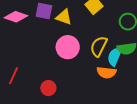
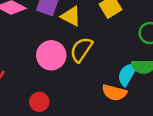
yellow semicircle: (99, 46) -> (81, 50), moved
pink circle: (68, 47) -> (51, 55), moved

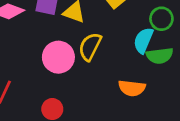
cyan semicircle: (127, 74) -> (143, 40), moved

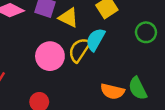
cyan semicircle: (143, 40) -> (95, 40), moved
green semicircle: (160, 56) -> (138, 88), moved, turned 65

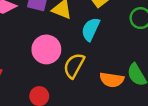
yellow semicircle: (79, 50) -> (74, 66), moved

